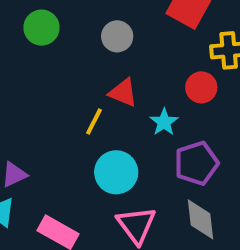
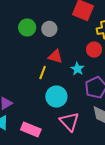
green circle: (42, 28) -> (27, 28), moved

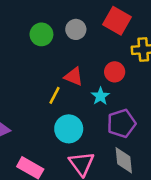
gray circle: (49, 29) -> (76, 29), moved
red circle: (94, 50) -> (115, 72), moved

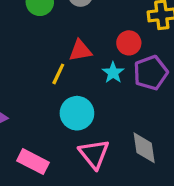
red triangle: (74, 77) -> (80, 51), turned -30
purple pentagon: (121, 123) -> (151, 73), moved

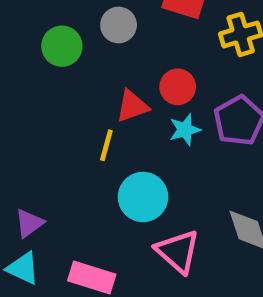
red circle: (129, 43) -> (178, 87), moved
cyan star: (113, 73) -> (185, 130), turned 30

